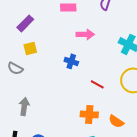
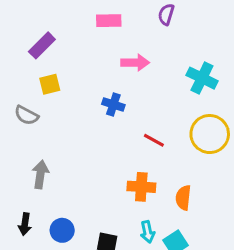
orange semicircle: (116, 121) -> (183, 198), turned 63

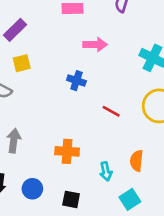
orange cross: (141, 187) -> (67, 151), moved
cyan arrow: (148, 232) -> (106, 171), moved

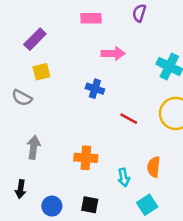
blue circle: (32, 189) -> (52, 206), moved

